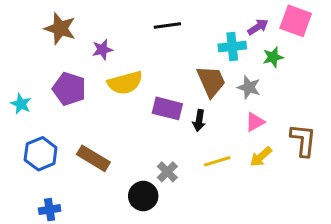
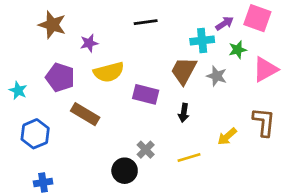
brown trapezoid: (211, 81) -> (184, 71), turned -128
black arrow: (199, 121) -> (184, 113), moved
pink triangle: (255, 122) -> (265, 69), moved, size x1.5
brown rectangle: (93, 158) -> (85, 114), moved
yellow line: (217, 161) -> (189, 158), moved

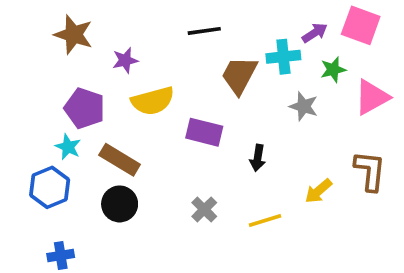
brown trapezoid: (184, 71) -> (239, 75), moved
cyan star: (18, 90) -> (68, 147), moved
black circle: (125, 171) -> (120, 204), moved

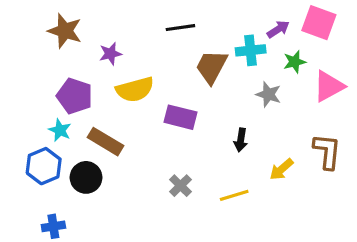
black arrow: (258, 158) -> (241, 140), moved
black circle: (120, 204) -> (86, 177), moved

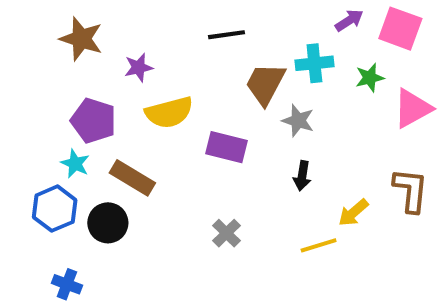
purple arrow: (278, 29) -> (349, 20), moved
gray star: (268, 94) -> (298, 121), moved
yellow line: (234, 195) -> (319, 245), moved
blue cross: (53, 226) -> (67, 284), turned 30

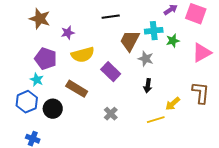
green star: (370, 78) -> (173, 41), moved
purple rectangle: (226, 147) -> (111, 72), turned 30
brown rectangle: (132, 178) -> (77, 89), moved

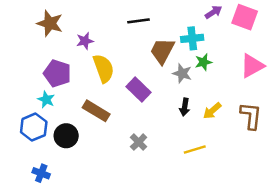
green star: (173, 41) -> (203, 62), moved
yellow semicircle: (83, 55) -> (104, 68), turned -95
yellow arrow: (173, 104) -> (212, 111), moved

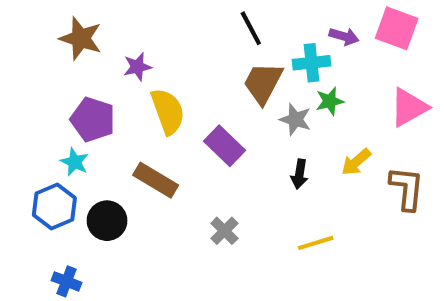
purple arrow: (213, 12) -> (344, 36), moved, turned 49
black line: (139, 21) -> (251, 28), moved, turned 70
yellow arrow: (212, 111) -> (356, 162), moved

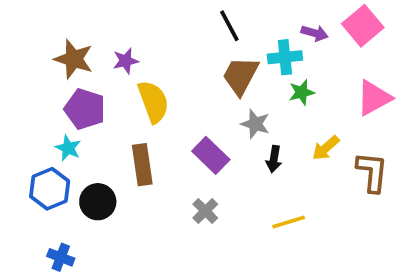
pink square: (397, 28) -> (363, 26), turned 30
brown star: (81, 38) -> (74, 59), moved
gray star: (295, 119) -> (255, 124), moved
purple rectangle: (224, 146) -> (211, 155), moved
brown rectangle: (156, 180) -> (142, 165), turned 51

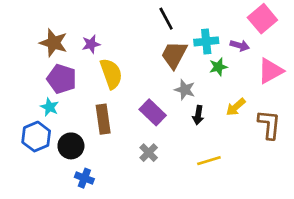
purple arrow: (315, 33) -> (240, 45), moved
blue cross: (61, 257) -> (84, 178), moved

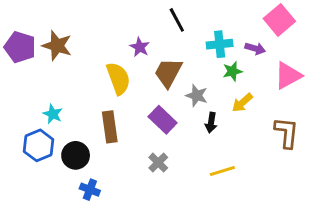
purple star: (91, 44) -> (140, 47), moved, turned -30
brown trapezoid: (174, 55) -> (168, 73), moved
purple pentagon: (62, 79) -> (20, 47), moved
yellow arrow: (236, 107) -> (242, 103), moved

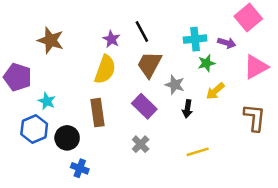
black line: (177, 20) -> (142, 31), moved
purple pentagon: (20, 47) -> (18, 77), moved
purple star: (140, 47) -> (111, 39), moved
yellow semicircle: (118, 78) -> (105, 69), turned 40

